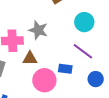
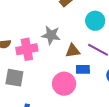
brown triangle: (30, 58) -> (73, 51), moved

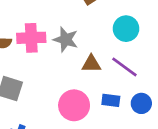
pink cross: (27, 49) -> (31, 38), moved
blue rectangle: (83, 69) -> (111, 100), moved

